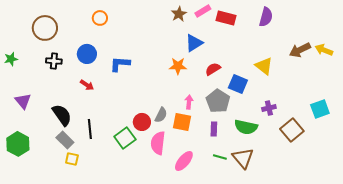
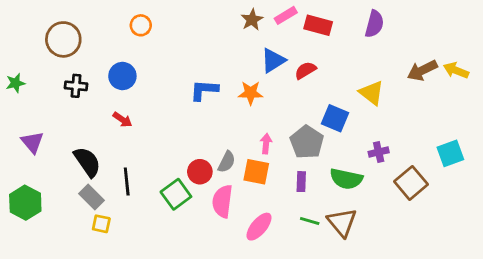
blue L-shape: (120, 64) -> (204, 90), moved
red semicircle: (213, 69) -> (305, 70), moved

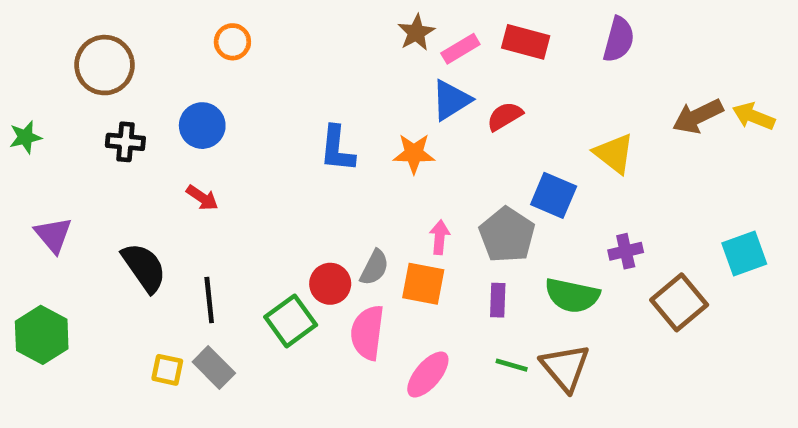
pink rectangle: (286, 15) -> (460, 49), moved
blue L-shape: (204, 90) -> (337, 149), turned -88
gray rectangle: (91, 197) -> (214, 368), moved

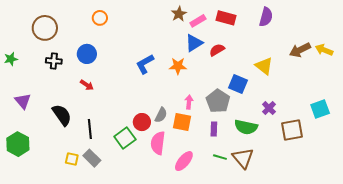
blue L-shape: (337, 149) -> (145, 64), turned 55
purple cross: (626, 251) -> (269, 108), turned -32
brown square: (679, 302) -> (292, 130), turned 30

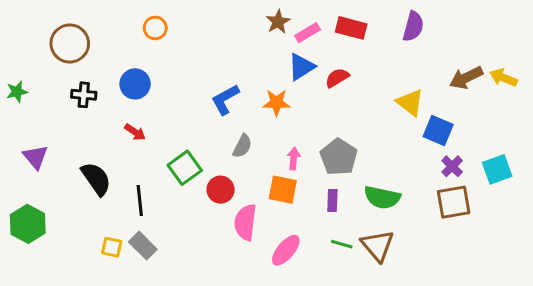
blue square: (238, 84) -> (438, 131), moved
purple cross: (269, 108) -> (452, 166), moved
gray semicircle: (161, 115) -> (242, 146), moved
green square: (125, 138) -> (185, 168), moved

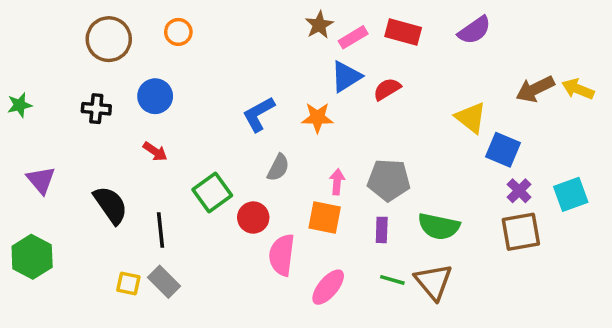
purple semicircle: (413, 26) -> (474, 30), turned 40
brown circle: (70, 44) -> (109, 39), moved
gray pentagon: (339, 157) -> (389, 180), turned -30

